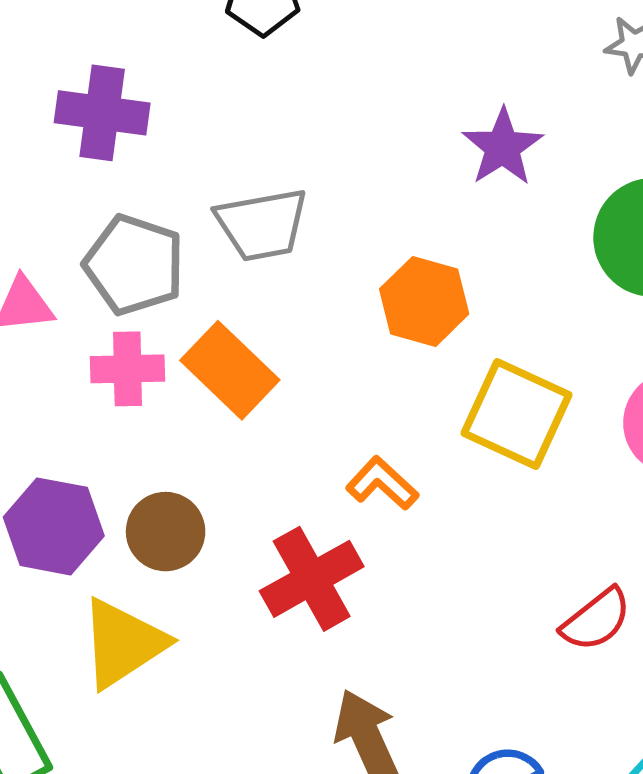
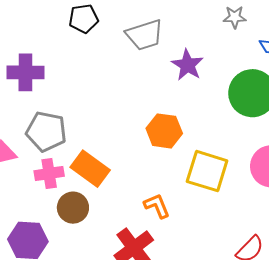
gray trapezoid: (262, 225) -> (145, 35), moved
orange L-shape: (382, 483) -> (157, 206), turned 32
brown circle: (166, 532) -> (73, 208), moved

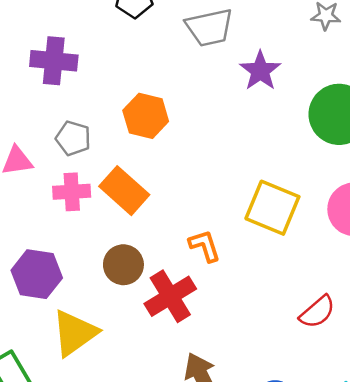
gray pentagon: (46, 131) -> (73, 138), size x0.7
orange hexagon: (164, 131) -> (146, 116), moved
brown circle: (73, 208) -> (123, 265), moved

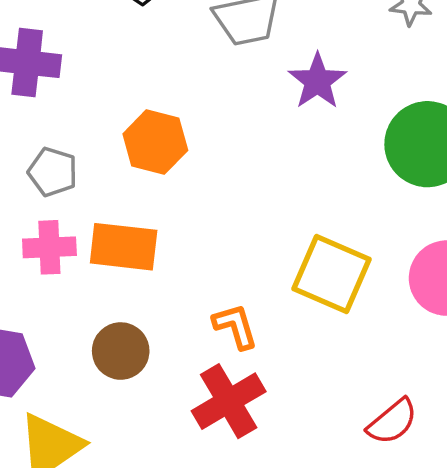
orange rectangle: (124, 191) -> (124, 247), turned -36
red cross: (170, 296) -> (229, 401), moved

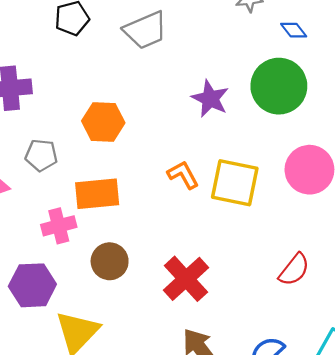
purple star: (317, 81) -> (210, 99), moved
pink cross: (49, 247) -> (59, 226), moved
orange L-shape: (235, 326) -> (183, 175), moved

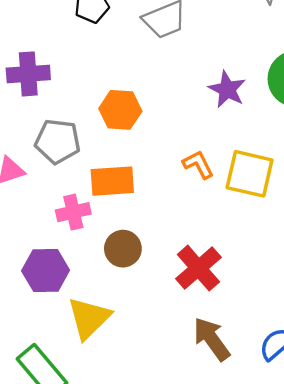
gray pentagon: (41, 155) -> (58, 141), size x1.4

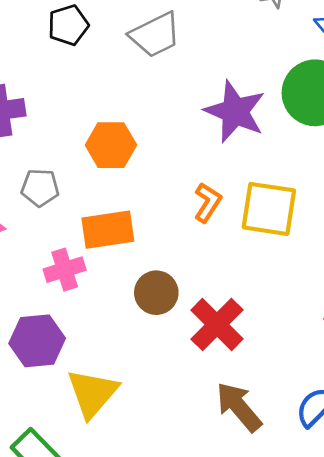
purple star: (227, 89) -> (235, 112), size x1.4
gray pentagon: (58, 141) -> (40, 188), size x0.7
orange L-shape: (198, 164) -> (208, 202), turned 64
brown circle: (123, 249) -> (156, 293), moved

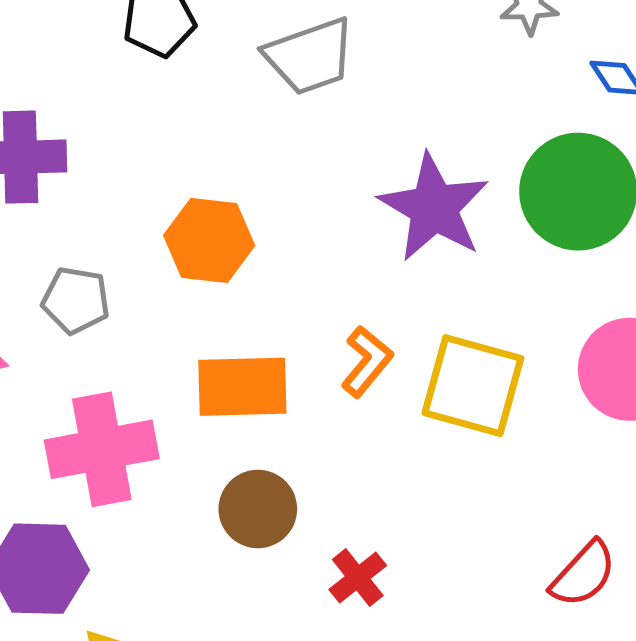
orange rectangle: (108, 230) -> (242, 387), moved
pink cross: (65, 270) -> (102, 449), size x1.5
red cross: (217, 324) -> (358, 578), size x0.6

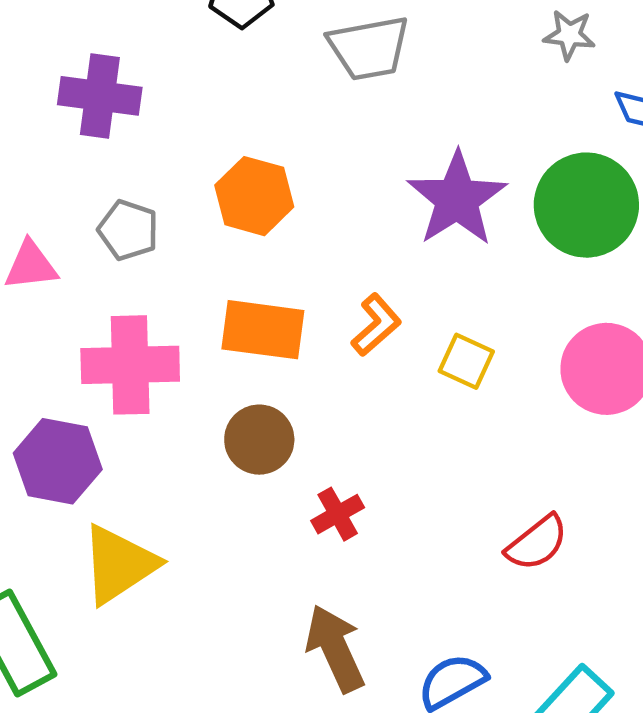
yellow square: (473, 386) -> (466, 361), size x0.6

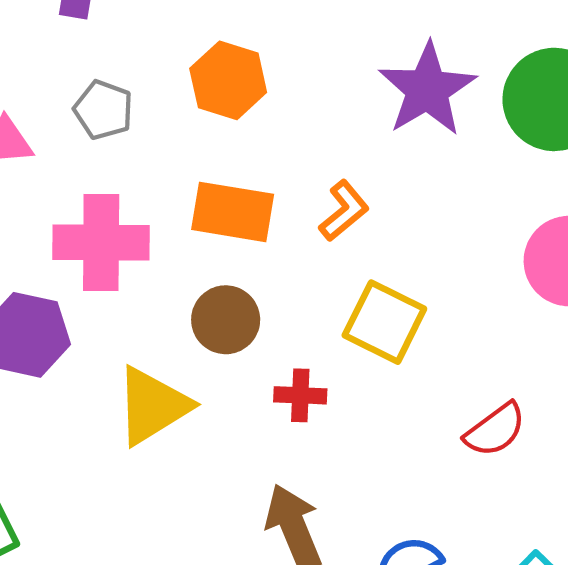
yellow square: (466, 361) -> (384, 322), moved, size x1.5
red cross: (338, 514) -> (300, 395), turned 30
yellow triangle: (119, 564) -> (153, 406), moved

